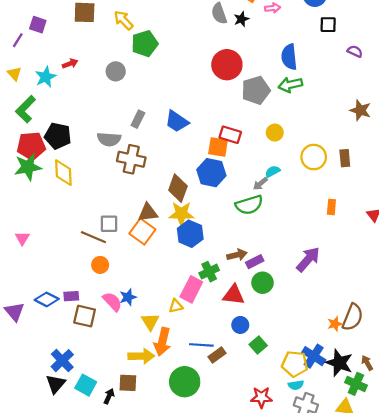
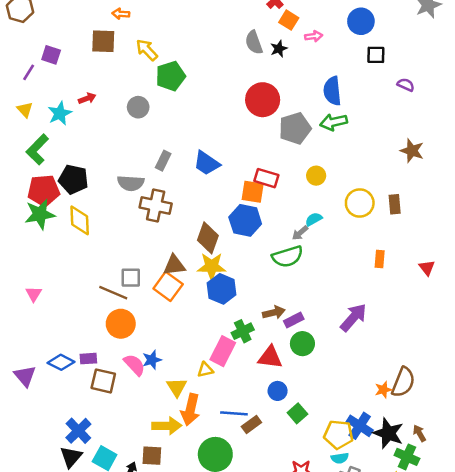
orange circle: (100, 265) -> (121, 324), size x1.5

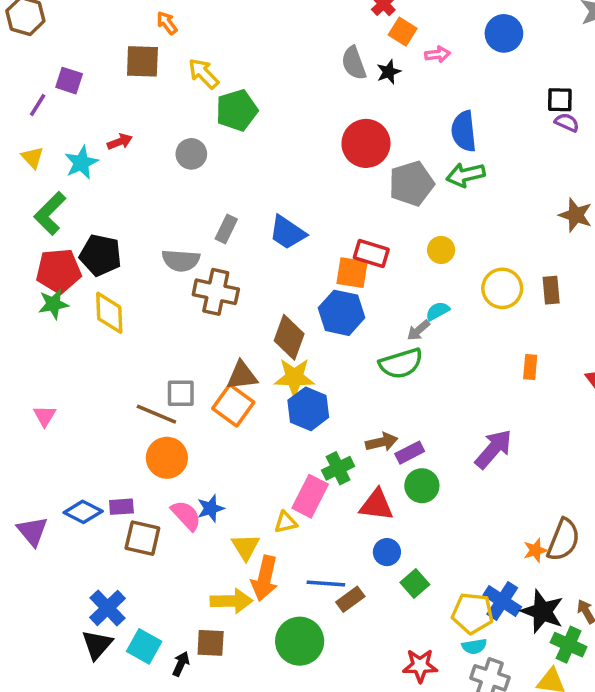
orange arrow: (121, 14) -> (167, 23), turned 49
black square: (376, 55) -> (560, 100), moved
green star: (40, 214) -> (53, 304), size x0.7

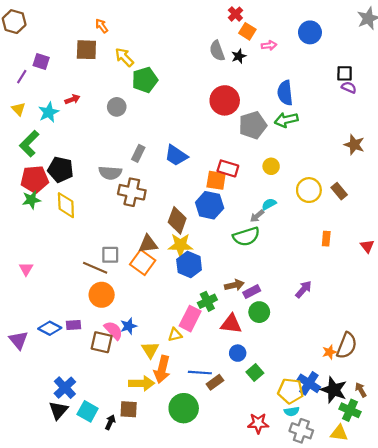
brown rectangle: (551, 290) -> (339, 191), turned -35
purple arrow: (493, 449) -> (304, 289), size x0.7
brown square: (142, 538) -> (102, 342), moved

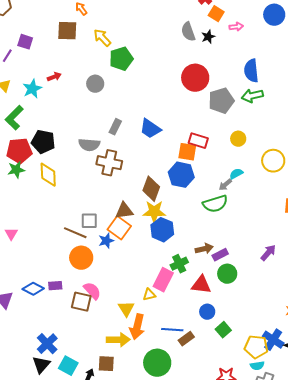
blue star: (129, 326) -> (106, 241), moved

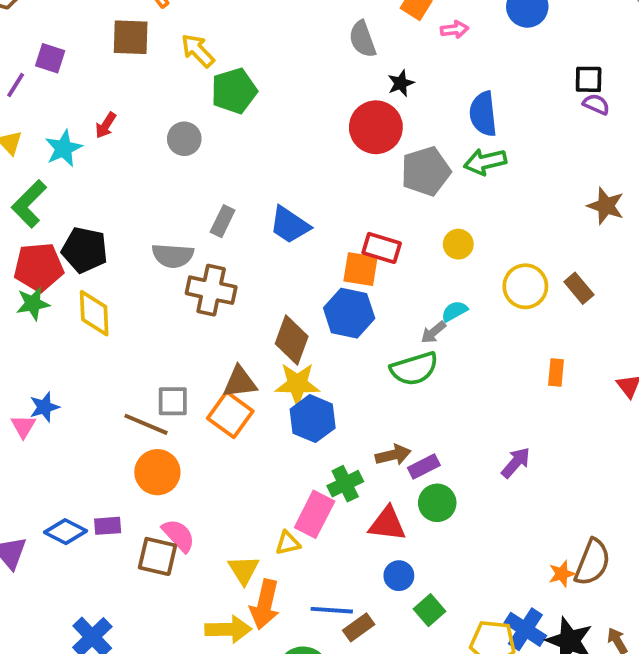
black star: (208, 37) -> (401, 83), moved
red arrow: (54, 77) -> (106, 125), turned 144
blue star: (106, 241) -> (44, 407), moved

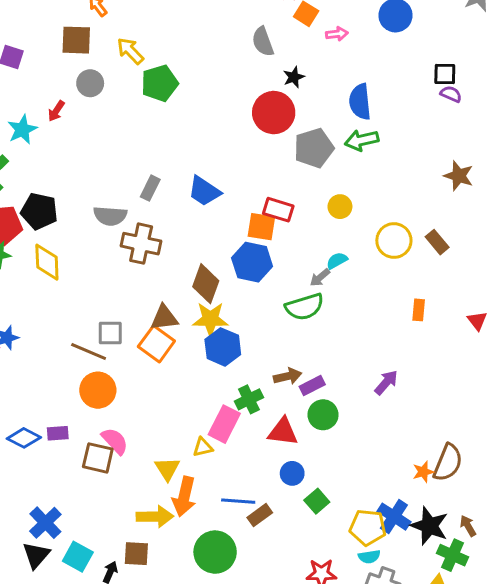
gray circle: (184, 139) -> (90, 83), moved

